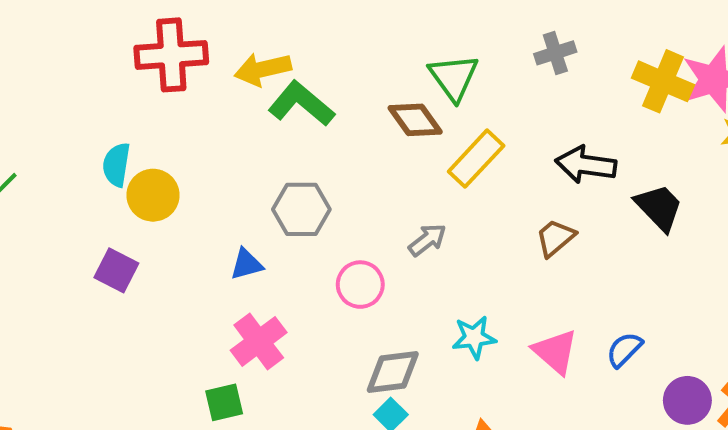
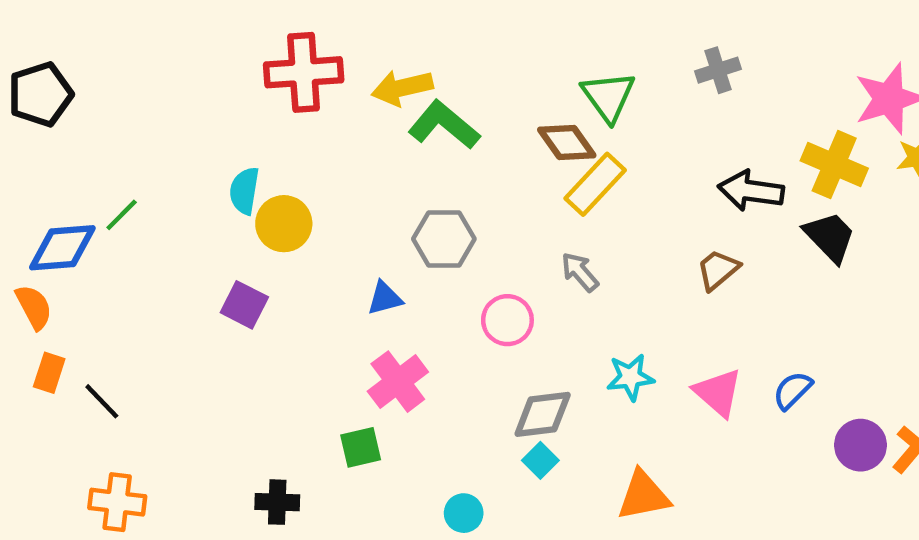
yellow cross: (663, 81) -> (834, 164), moved
yellow rectangle: (476, 159) -> (595, 184), moved
gray arrow: (427, 240) -> (580, 272), turned -93

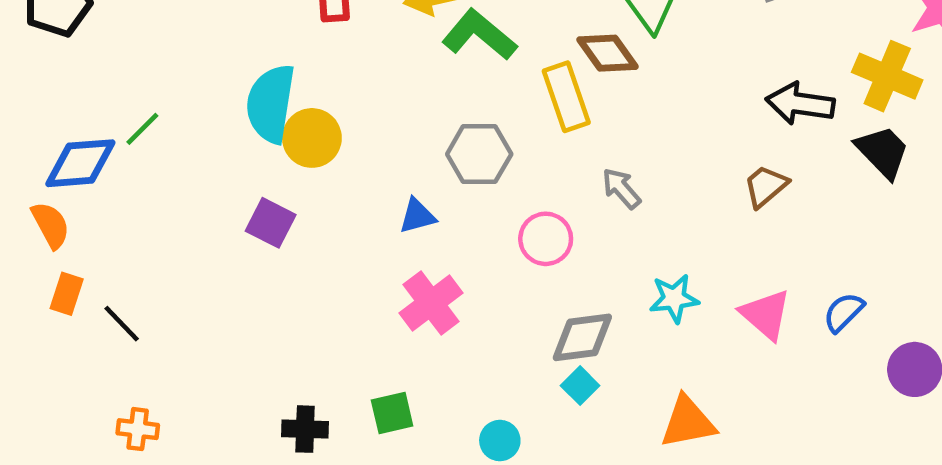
yellow rectangle: (595, 184) -> (566, 97), moved, turned -62
cyan semicircle: (244, 191) -> (271, 104), size x1.6
green square: (361, 447) -> (392, 413), moved
orange cross: (117, 502) -> (138, 429), size x0.7

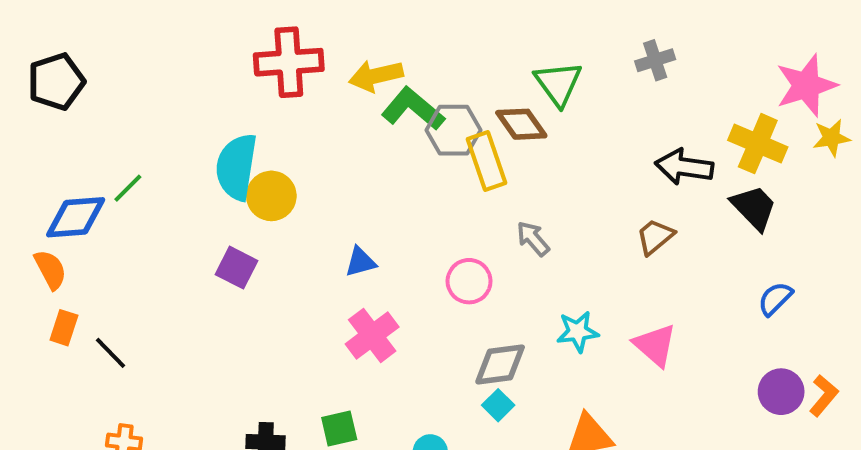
gray hexagon: (479, 154) -> (454, 130), moved
blue semicircle: (844, 312) -> (775, 299), moved

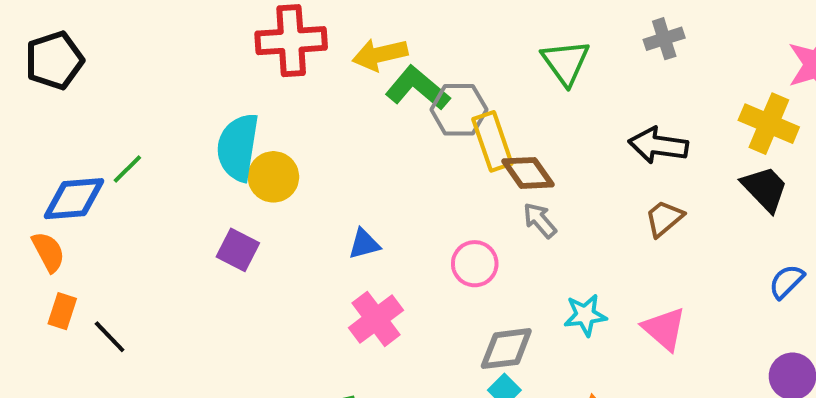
brown diamond: (521, 124) -> (528, 173), moved
black arrow: (684, 167) -> (658, 145), moved

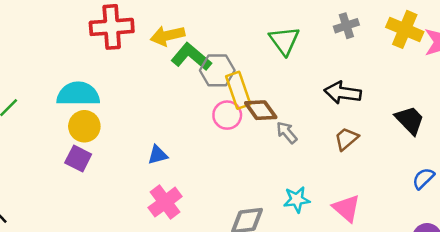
yellow cross: (769, 124) -> (405, 29), moved
cyan semicircle: (238, 147) -> (78, 94), turned 81
yellow circle: (273, 177) -> (84, 126), moved
gray arrow: (540, 220) -> (287, 132), moved
pink circle: (475, 264) -> (227, 115), moved

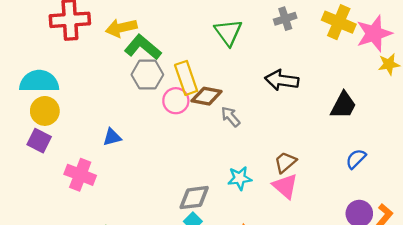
gray hexagon: (217, 70) -> (147, 75), moved
brown diamond: (261, 110) -> (207, 96), turned -44
black trapezoid: (410, 120) -> (343, 105), turned 72
brown trapezoid: (346, 139) -> (285, 162), moved
pink cross: (165, 202) -> (80, 175), moved, turned -32

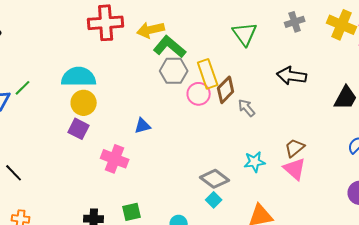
brown diamond: (207, 96) -> (226, 90), turned -56
gray diamond: (194, 198) -> (215, 179), turned 44

